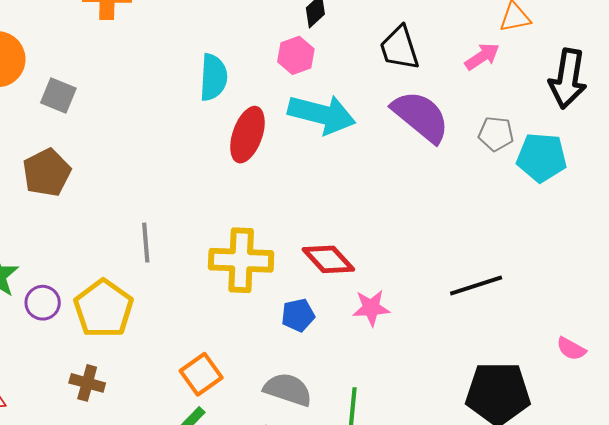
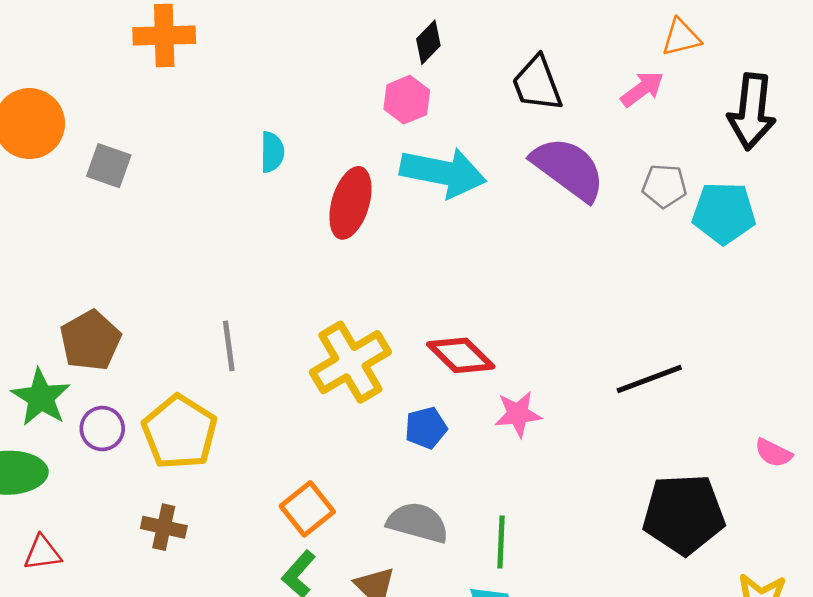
cyan semicircle: (213, 77) -> (272, 152), moved, size x0.7
brown pentagon: (47, 173) -> (90, 341), moved
yellow cross: (241, 260) -> (350, 362), turned -30

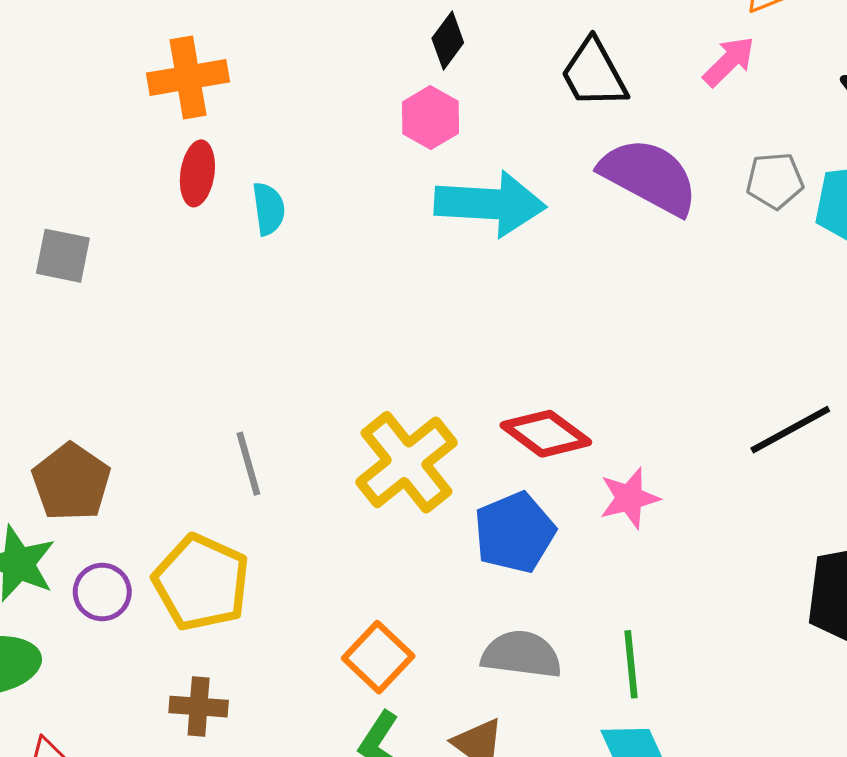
orange cross: (164, 35) -> (188, 77), moved
red ellipse: (350, 203) -> (197, 173), moved, size x0.7
blue pentagon: (426, 428) -> (515, 532), size x1.5

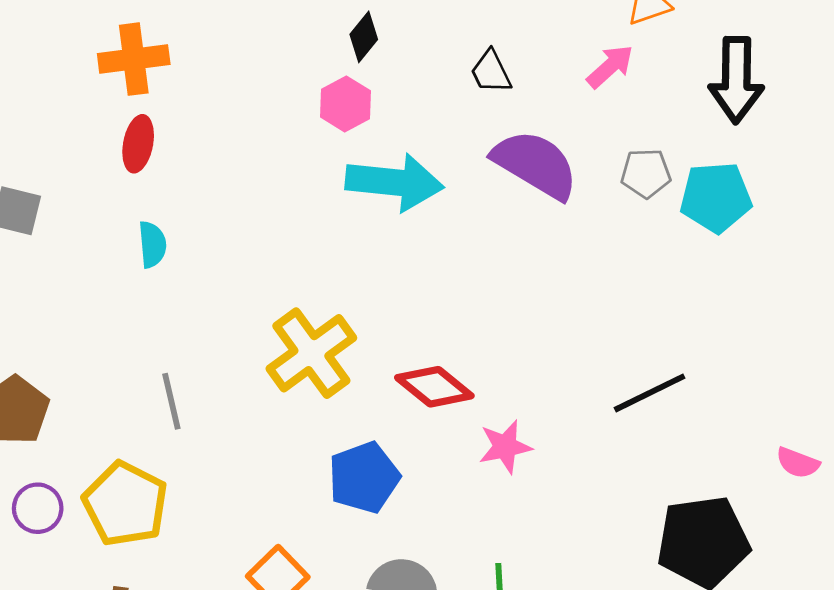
black trapezoid: (594, 74) -> (491, 72), size x0.7
cyan semicircle: (269, 209) -> (152, 244), moved
yellow cross: (407, 462) -> (311, 353), moved
blue pentagon: (515, 532) -> (364, 477), moved

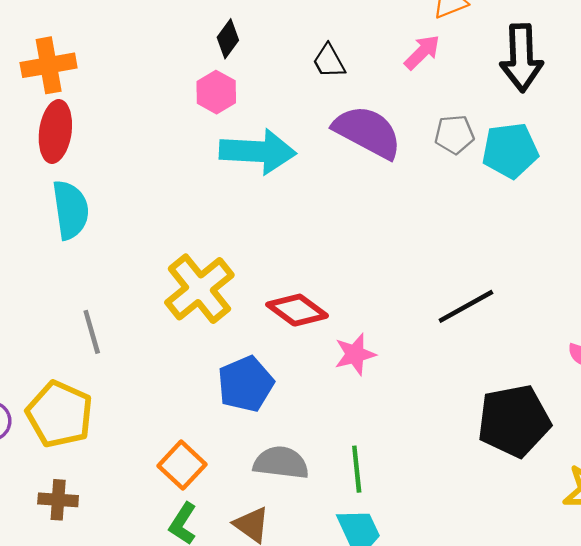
red ellipse: (138, 144) -> (55, 132), size x1.4
cyan semicircle: (152, 244) -> (70, 210), size x1.6

